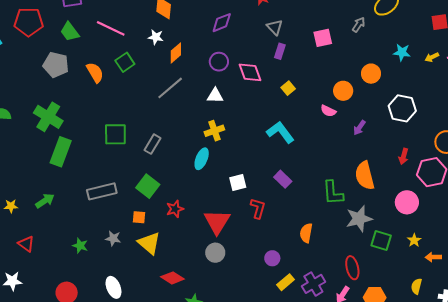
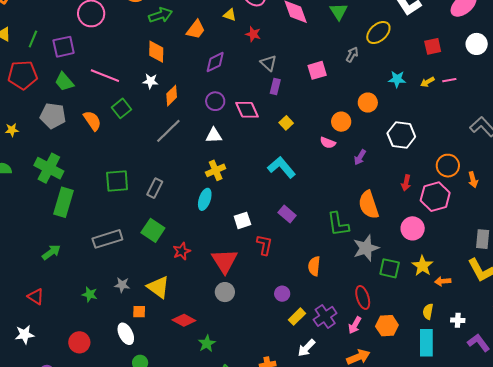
yellow star: (11, 206) -> (12, 130), moved
orange square: (139, 217) -> (139, 312), moved
yellow star: (414, 240) -> (422, 266), size x1.5

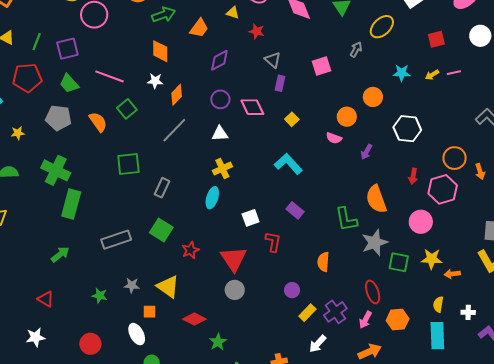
green square: (117, 181) -> (128, 164), moved
yellow star: (422, 266) -> (432, 259), turned -30

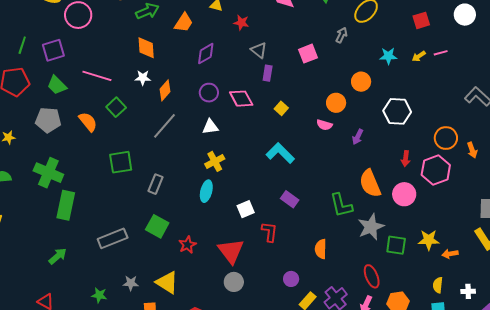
pink circle: (421, 222) -> (404, 194), moved

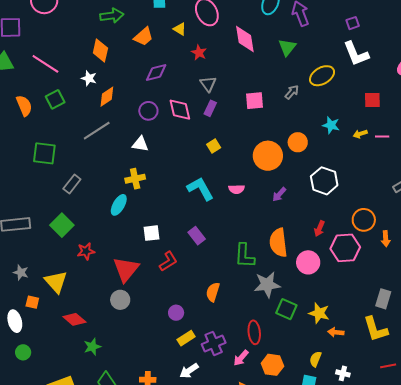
pink diamond: (241, 99) -> (180, 110), moved
orange circle: (336, 103) -> (268, 156), size x1.5
pink semicircle: (324, 125) -> (237, 189), moved, turned -35
red L-shape: (269, 232) -> (168, 261), turned 35

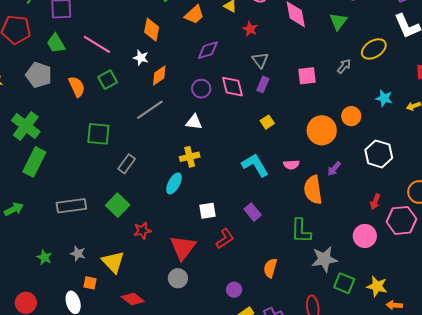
orange semicircle: (278, 243) -> (313, 190), moved

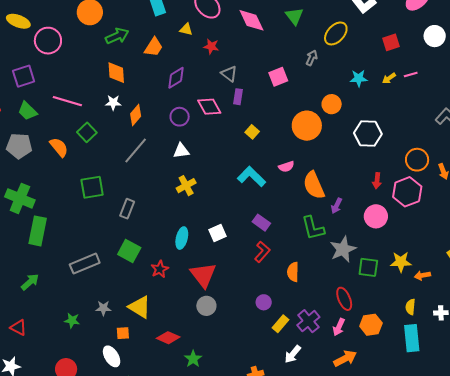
purple arrow: (334, 169) -> (337, 206), moved
cyan ellipse: (174, 183) -> (182, 238), moved
red L-shape: (225, 239) -> (262, 252), moved

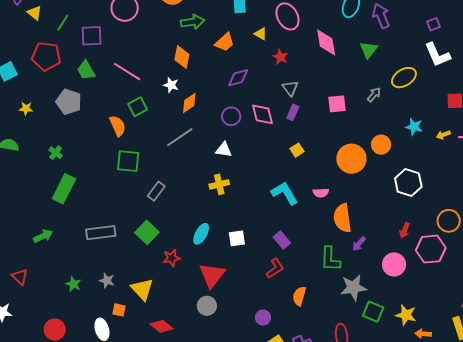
orange semicircle: (59, 147) -> (118, 126), moved
green cross: (20, 198) -> (56, 153), size x0.5

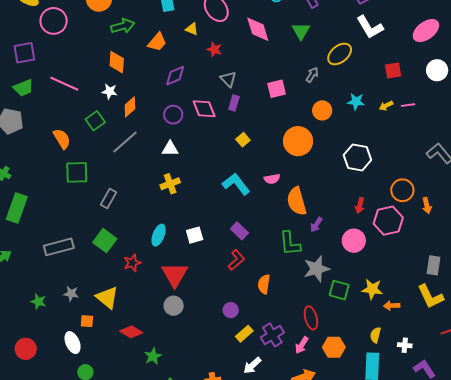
green trapezoid: (86, 70) -> (23, 88), turned -75
green square: (138, 107) -> (95, 121), moved
orange circle: (381, 145) -> (322, 110), moved

